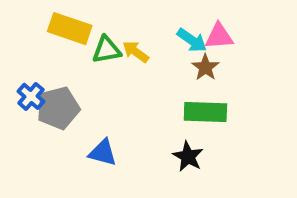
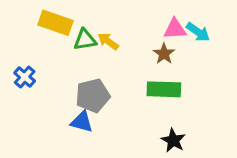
cyan arrow: (192, 40) -> (198, 32), moved
gray pentagon: (58, 108) -> (93, 96), moved
black star: (188, 157) -> (173, 140), moved

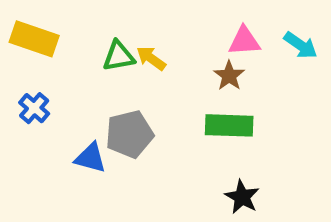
yellow rectangle: (56, 23) -> (34, 39), moved
cyan arrow: (198, 32) -> (301, 45), moved
blue triangle: (82, 122) -> (90, 158), moved

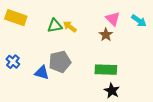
pink triangle: (244, 41) -> (113, 19), turned 49
blue cross: (34, 108) -> (13, 62), moved
green rectangle: (229, 125) -> (106, 70), moved

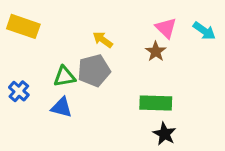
green triangle: (55, 26) -> (64, 76), moved
gray pentagon: (60, 62) -> (94, 71), moved

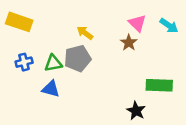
blue cross: (19, 91) -> (24, 62), moved, turned 35
green rectangle: (156, 103) -> (159, 85), moved

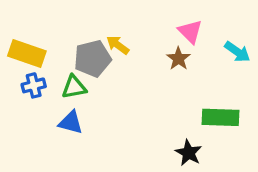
yellow rectangle: (19, 22) -> (27, 53), moved
cyan arrow: (169, 26) -> (237, 52), moved
gray pentagon: (78, 58) -> (93, 59), moved

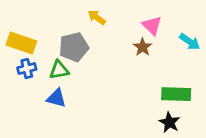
yellow arrow: (118, 45) -> (97, 17), moved
black star: (189, 153) -> (169, 122), moved

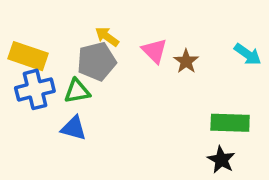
yellow arrow: (97, 17) -> (107, 37), moved
pink triangle: (152, 25) -> (154, 51), moved
blue cross: (27, 69) -> (35, 89), size x1.5

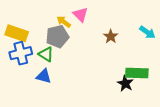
pink triangle: (154, 51) -> (80, 14), moved
green triangle: (77, 91) -> (46, 54), turned 42
black star: (221, 160) -> (125, 83), moved

